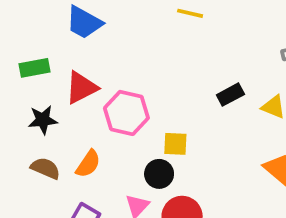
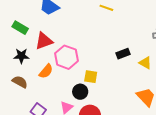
green rectangle: (35, 68) -> (20, 28), turned 35
orange semicircle: (88, 164) -> (46, 71), moved

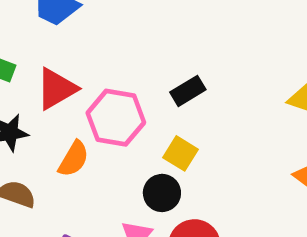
black rectangle: (123, 54) -> (188, 91), moved
yellow square: (91, 77) -> (181, 153), turned 32

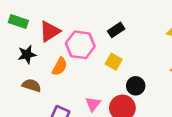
black circle: (162, 193) -> (136, 86), moved

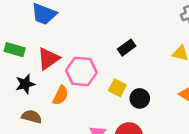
black rectangle: (116, 30) -> (127, 48), moved
black circle: (136, 86) -> (140, 98), moved

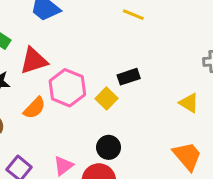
yellow square: (117, 88) -> (107, 98), moved
black circle: (140, 98) -> (109, 147), moved

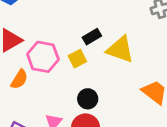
yellow square: (107, 98) -> (77, 59), turned 30
yellow triangle: (189, 103) -> (120, 49), moved, size x1.6

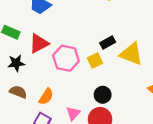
orange semicircle: (19, 79) -> (46, 97), moved

